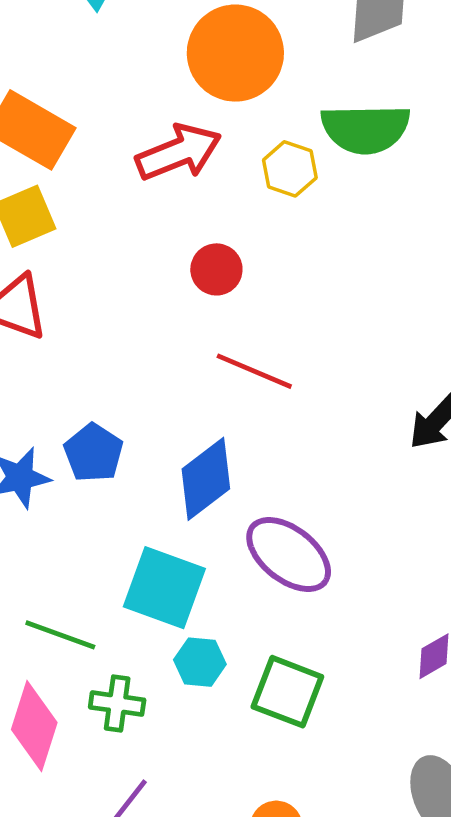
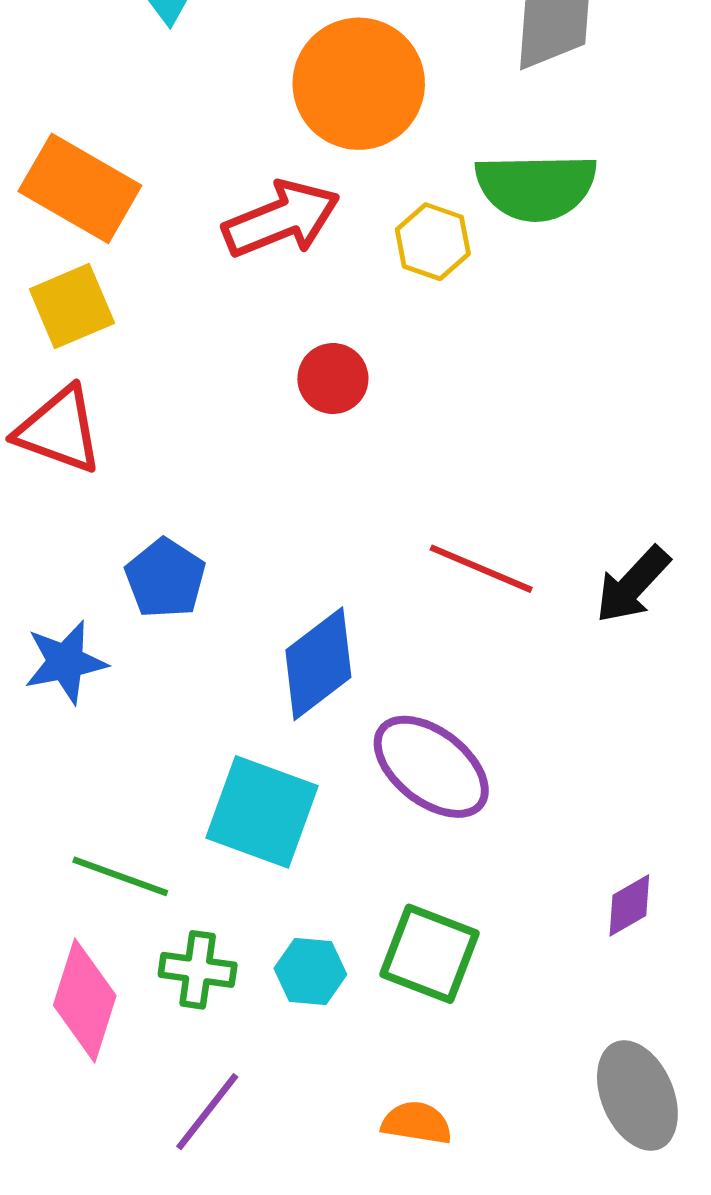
red line: (254, 371) -> (481, 569), moved
blue pentagon: (93, 453) -> (165, 578), moved
cyan hexagon: (200, 662) -> (310, 971), moved

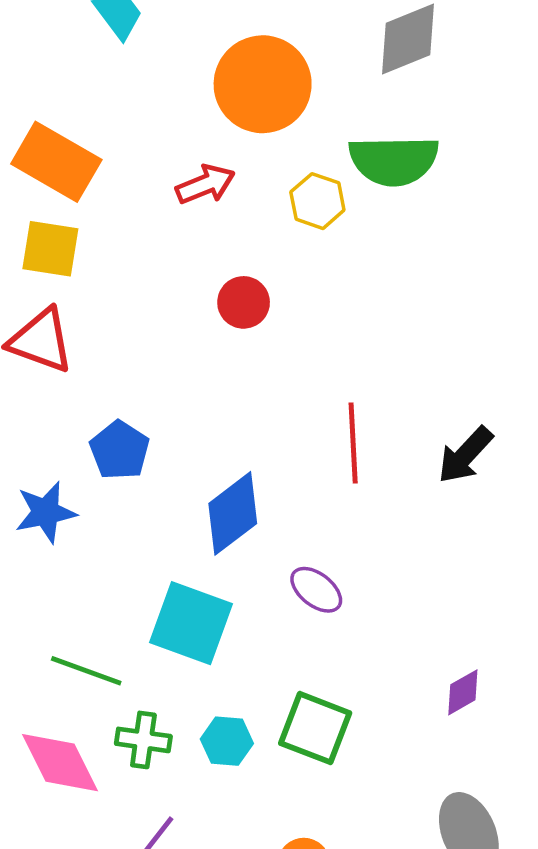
red arrow: (281, 219) -> (205, 184), size x0.7
yellow square: (72, 306) -> (50, 249), turned 32
red line: (481, 569) -> (353, 443), turned 64
purple ellipse: (431, 767) -> (316, 590), size x0.6
pink diamond: (85, 1000) -> (60, 763), turned -44

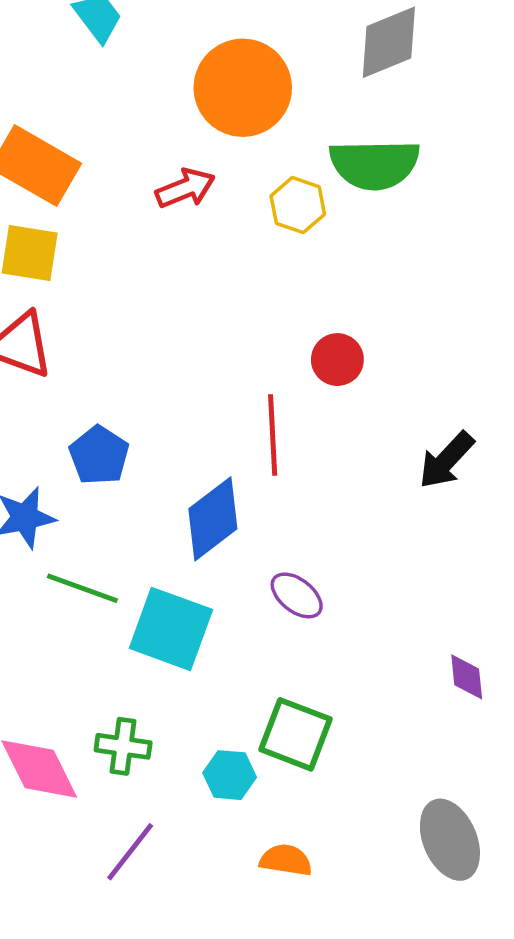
red circle: (244, 302) -> (337, 360), moved
red line: (353, 443) -> (273, 435), moved
green line: (86, 671) -> (82, 588), moved
purple diamond: (463, 692) -> (467, 677), moved, turned -66
cyan hexagon: (227, 741) -> (230, 775), moved

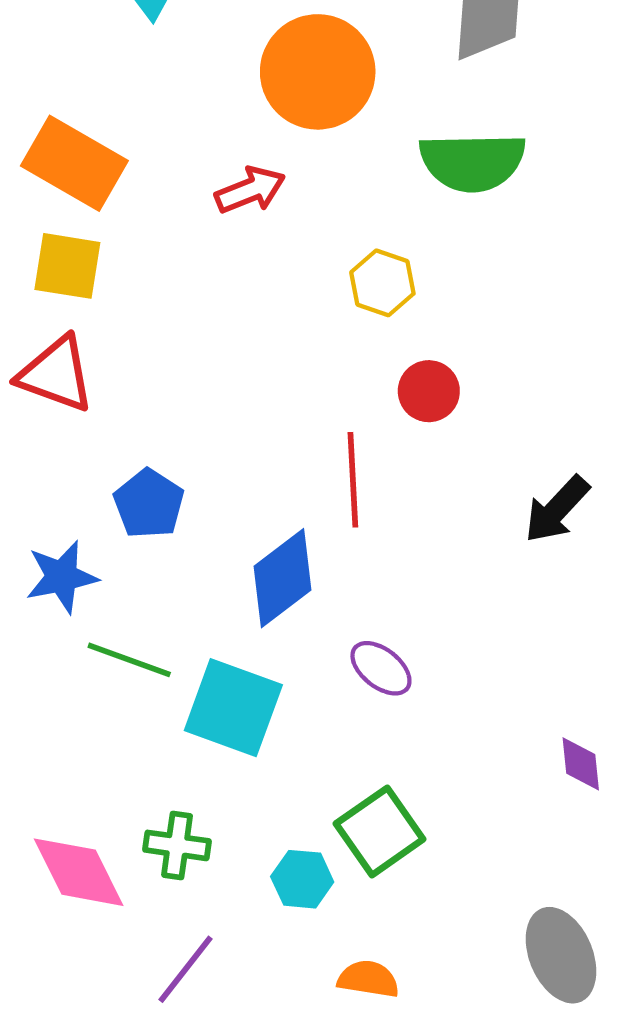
yellow hexagon: (298, 205) -> (382, 283), moved
green square: (295, 734) -> (380, 831), turned 34

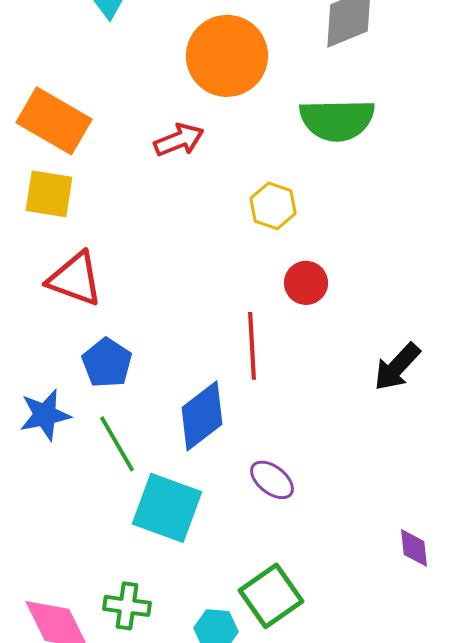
red triangle: (56, 374) -> (75, 279), moved
green line: (129, 660) -> (117, 444), moved, turned 40

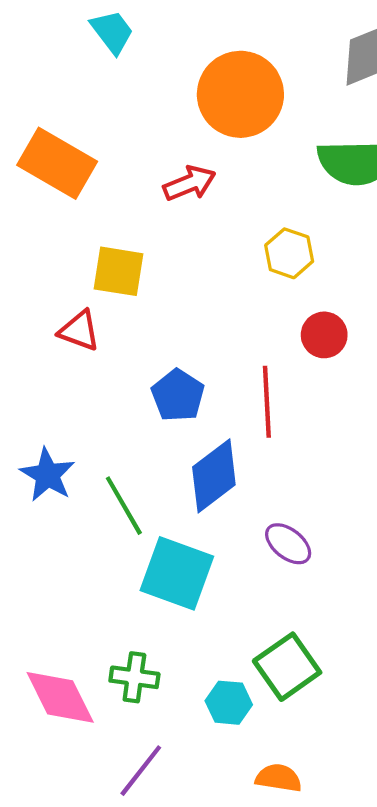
yellow square: (49, 194) -> (119, 271), moved
red triangle: (75, 279) -> (79, 331), size x0.7
blue pentagon: (107, 363) -> (178, 395), moved
blue star: (45, 415) -> (48, 475), turned -30

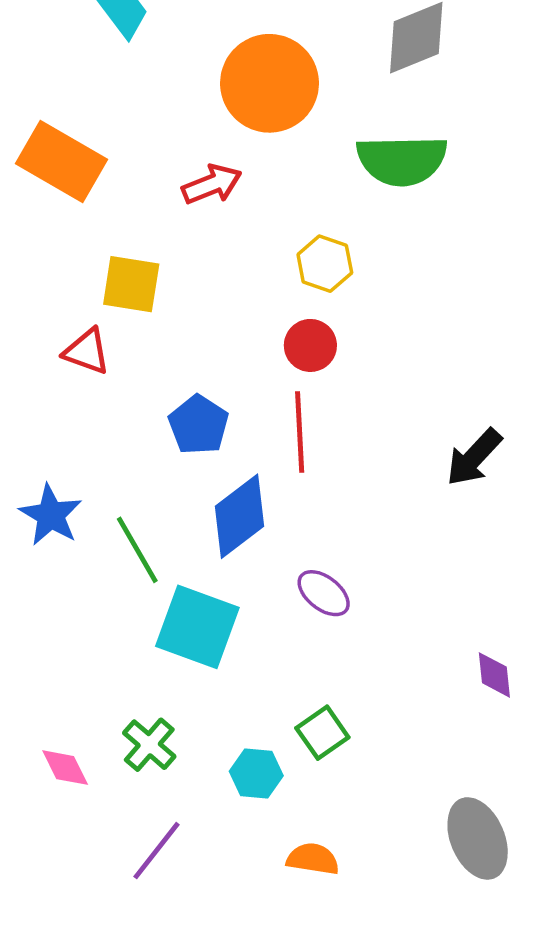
red circle: (324, 335) -> (310, 345), moved
green square: (287, 667) -> (322, 733), size x0.7
green cross: (134, 677) -> (149, 745), turned 33
pink diamond: (60, 697) -> (65, 768), size x0.6

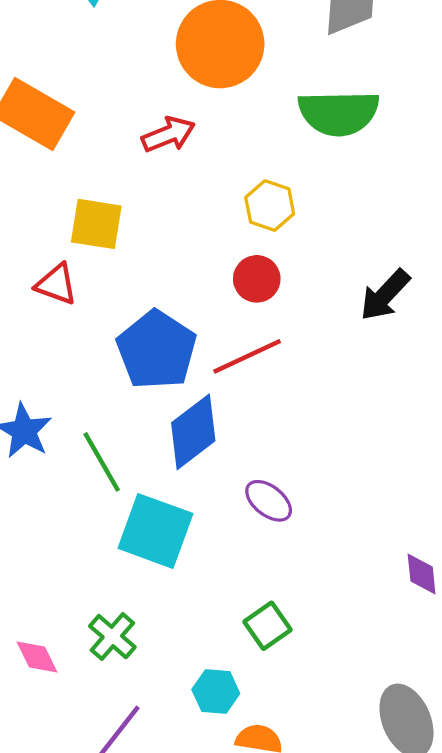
blue pentagon: (199, 425) -> (157, 350), size x1.5
red line: (300, 432) -> (247, 356), turned 68
black arrow: (474, 457) -> (385, 295), moved
cyan hexagon: (256, 774) -> (216, 691), moved

